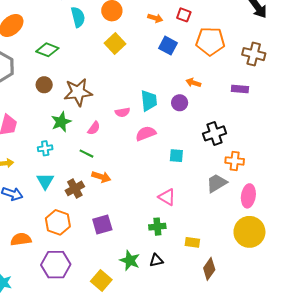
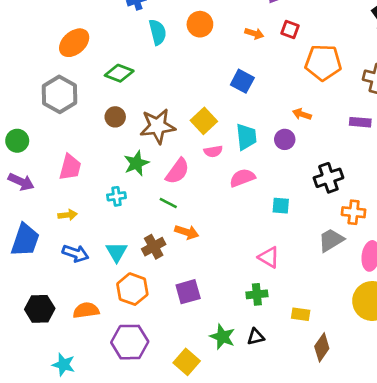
yellow square: (115, 43) -> (204, 121), moved
blue square: (168, 46) -> (242, 81), moved
pink semicircle: (94, 128) -> (177, 171), size x1.5
cyan triangle: (45, 181) -> (117, 252), moved

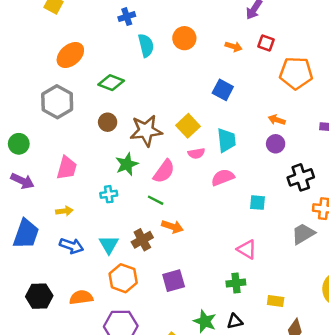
purple circle: (285, 139) -> (276, 144), moved

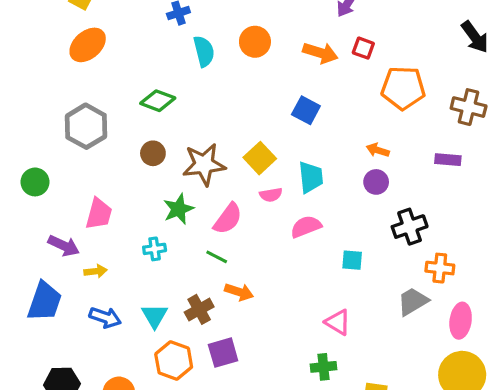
orange arrow: (234, 47) -> (320, 53), size x1.5
orange ellipse: (70, 55) -> (88, 45), moved
purple arrow: (22, 181) -> (64, 246), moved
purple square: (174, 281) -> (223, 353), moved

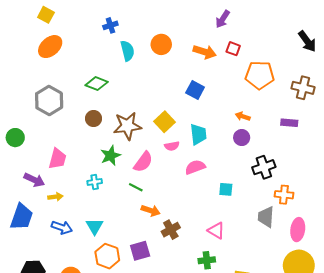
gray trapezoid: (413, 302) -> (266, 217), turned -55
brown cross: (199, 309) -> (171, 230), moved

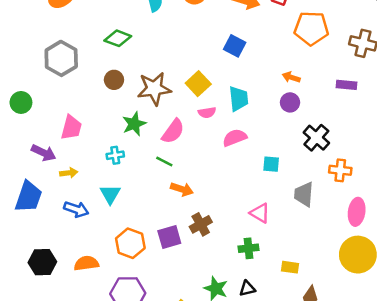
black cross: (264, 167) -> (316, 138), turned -30
gray trapezoid: (266, 217) -> (304, 194), moved
cyan triangle: (95, 226) -> (110, 194), moved
brown cross: (171, 230) -> (201, 224), moved

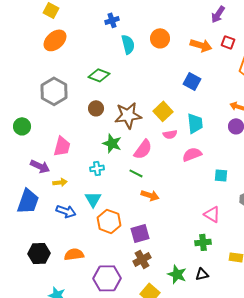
green star: (134, 124) -> (112, 143), turned -30
brown cross: (201, 224) -> (142, 259), moved
orange hexagon: (130, 243) -> (109, 221), moved

